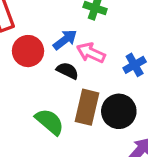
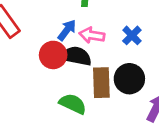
red circle: (28, 51) -> (53, 55), moved
black semicircle: (67, 71) -> (76, 56), size x1.5

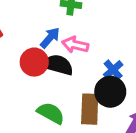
blue cross: (132, 35) -> (113, 70), moved
brown rectangle: (101, 83) -> (90, 109), moved

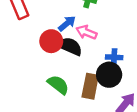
blue cross: (113, 70) -> (114, 57), turned 35

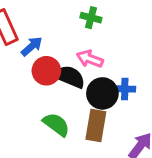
blue arrow: (67, 23) -> (32, 46), moved
black circle: (109, 75) -> (102, 93), moved

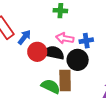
blue cross: (125, 89) -> (86, 41), moved
brown rectangle: (96, 125) -> (65, 81), moved

